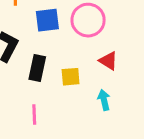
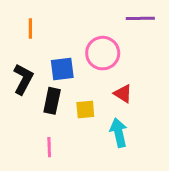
blue square: (47, 20) -> (62, 69), moved
cyan arrow: (104, 100) -> (119, 133), size x1.4

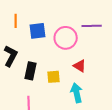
purple line: (140, 18) -> (92, 26), moved
blue square: (62, 69) -> (38, 31), moved

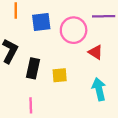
red triangle: (80, 66) -> (96, 52), moved
cyan arrow: (77, 93) -> (99, 89), moved

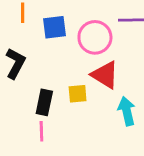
red triangle: (96, 52) -> (105, 75), moved, size x1.5
black rectangle: (33, 68) -> (44, 102), moved

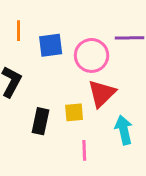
red triangle: (105, 75) -> (102, 93), turned 44
pink line: (41, 131) -> (84, 150), moved

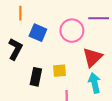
blue square: (51, 45) -> (38, 33), moved, turned 30
red triangle: (102, 93) -> (92, 57), moved

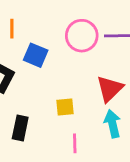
pink circle: (72, 31) -> (82, 36), moved
black rectangle: (36, 77) -> (20, 128), moved

